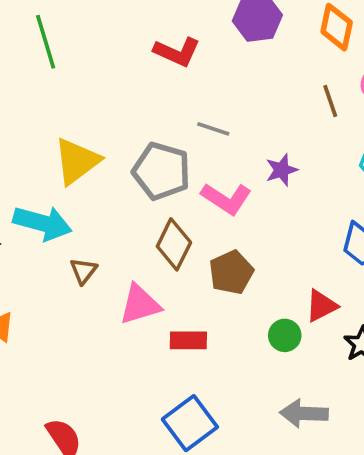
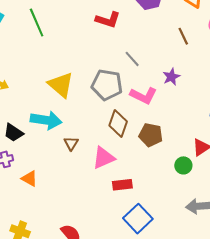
brown line: (330, 101) -> (183, 36), moved
gray line: (213, 129) -> (132, 59), turned 36
yellow triangle: (77, 161) -> (61, 85), turned -36
brown pentagon: (231, 272) -> (151, 135), turned -30
red rectangle: (188, 340) -> (122, 185), moved

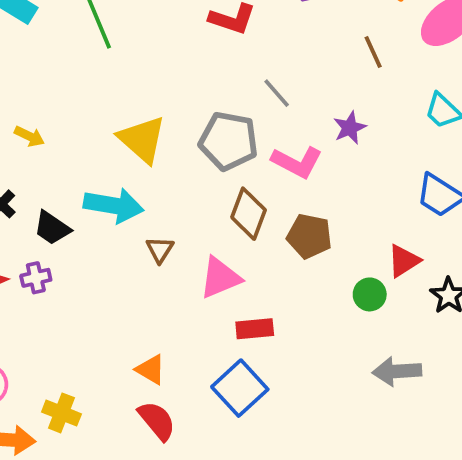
orange triangle: (29, 179) -> (151, 369), moved
blue square: (138, 219) -> (240, 388), moved

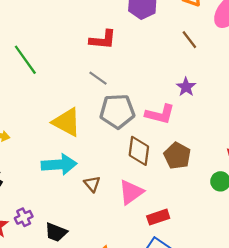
gray line: (277, 93) -> (98, 78), moved
black trapezoid: (52, 228) -> (56, 232), moved
brown pentagon: (309, 236) -> (177, 156), turned 30

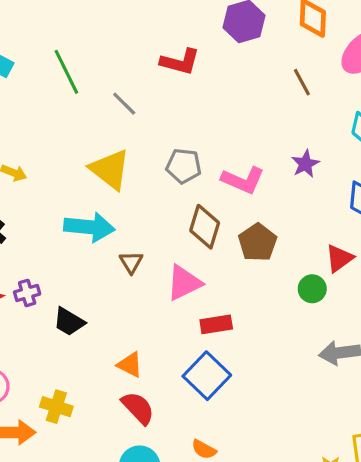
gray line: (98, 78) -> (124, 104), moved
purple star: (186, 87) -> (305, 164), moved
gray pentagon: (117, 111) -> (184, 166), size x0.7

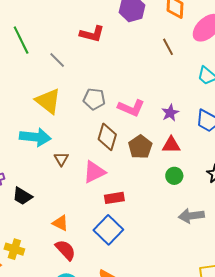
purple star: (305, 164) -> (170, 113), moved
red triangle: (339, 258) -> (171, 145), moved, turned 36

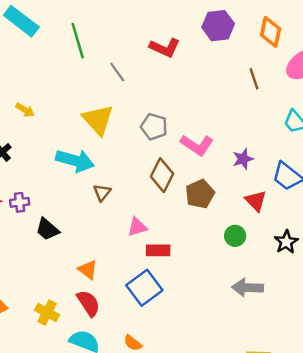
red triangle: (171, 145) -> (256, 201), moved, turned 36
pink triangle: (94, 172) -> (137, 227), moved, size x0.7
yellow cross: (14, 249) -> (47, 312), moved

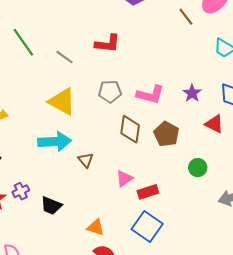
red L-shape: (165, 48) -> (107, 44), moved
brown line: (254, 79) -> (186, 17), moved
green circle: (235, 236) -> (198, 168), moved

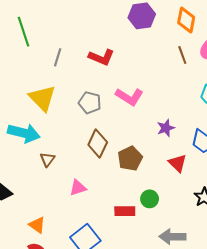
gray line: (65, 57) -> (58, 57), turned 54
pink L-shape: (150, 95) -> (129, 97), moved
red rectangle: (148, 192) -> (125, 211), moved

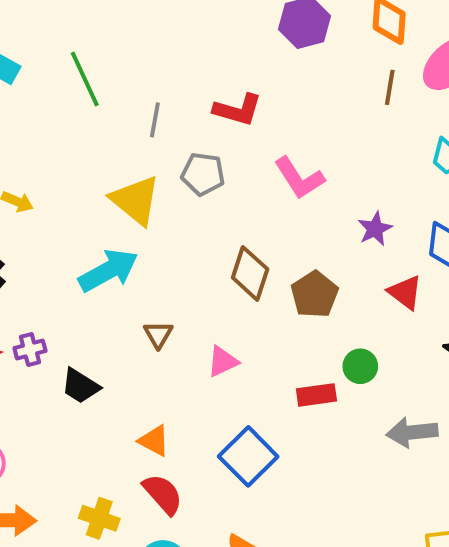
brown line: (182, 55) -> (390, 87), turned 36
pink L-shape: (129, 97) -> (299, 178), turned 32
gray pentagon: (90, 103) -> (203, 174), moved
cyan arrow: (24, 133) -> (108, 270), turned -36
brown triangle: (47, 159) -> (158, 334), moved

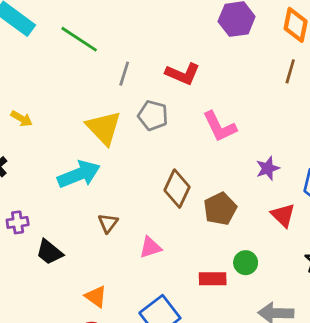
green line: (85, 79) -> (79, 39), turned -39

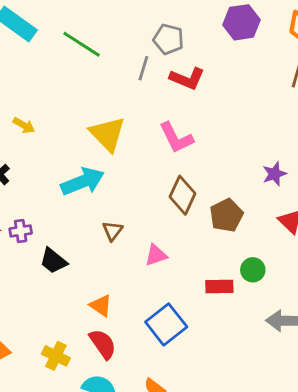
gray line: (124, 74) -> (143, 68), moved
gray pentagon: (153, 115) -> (169, 39), moved
pink L-shape: (219, 127) -> (176, 138), moved

